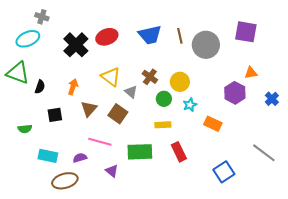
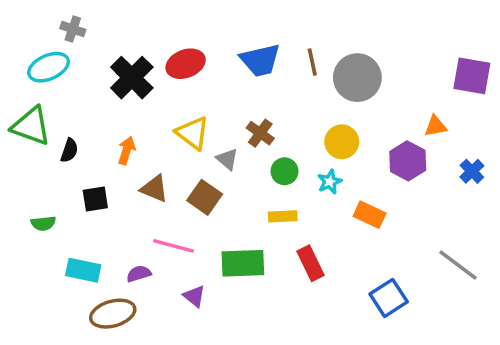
purple square: (246, 32) -> (472, 76), moved
yellow circle: (180, 82) -> (342, 142), moved
brown triangle: (89, 109) -> (154, 189), turned -48

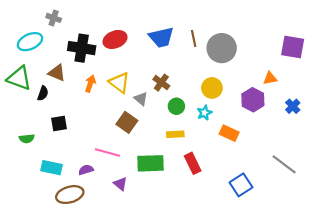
gray cross: (73, 29) -> (54, 18), moved
black cross: (132, 78) -> (82, 48), turned -36
orange arrow: (127, 150) -> (90, 84), moved
brown triangle: (154, 189) -> (57, 73), moved

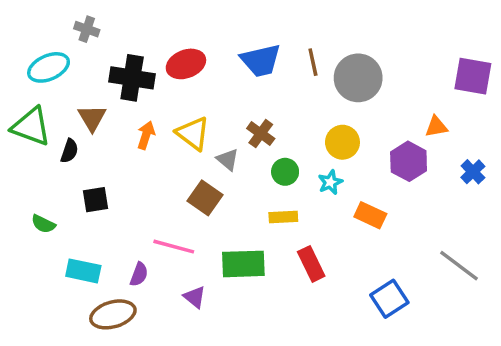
brown triangle: (57, 73) -> (92, 118), turned 36
green semicircle: (27, 139) -> (43, 224), turned 32
purple semicircle: (86, 170) -> (139, 274), turned 128

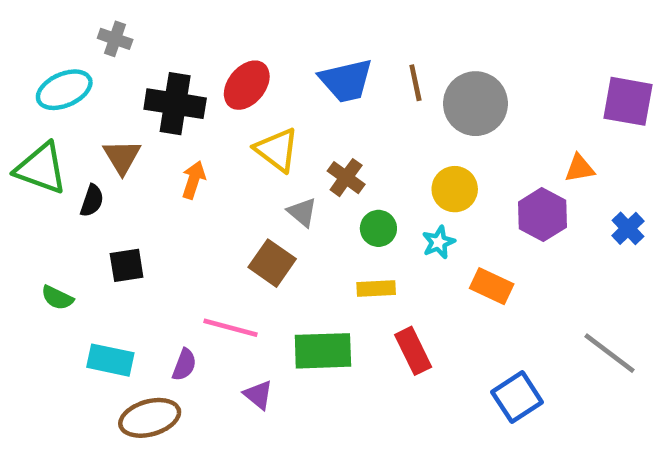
red ellipse: (186, 64) -> (247, 85), turned -30
yellow triangle: (193, 134) -> (277, 150), moved

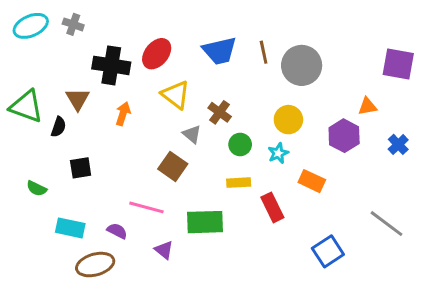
cyan ellipse: (64, 90) -> (31, 26), moved
red rectangle: (413, 351) -> (272, 207), moved
purple semicircle: (184, 365) -> (117, 231), turned -84

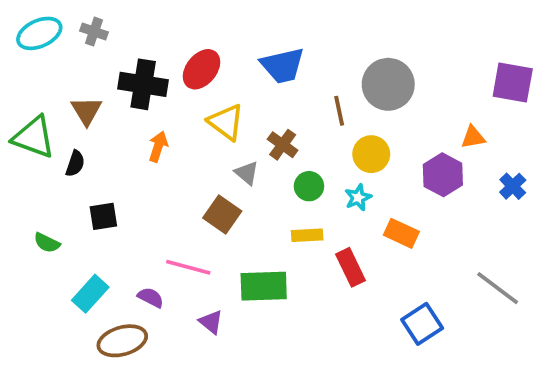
brown line: (264, 52) -> (339, 111), moved
brown triangle: (78, 99) -> (86, 111), moved
cyan rectangle: (70, 228) -> (90, 294), turned -60

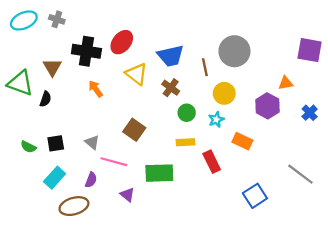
blue trapezoid: (283, 65) -> (171, 56), moved
orange arrow: (158, 147) -> (96, 89), turned -54
gray triangle: (247, 173) -> (92, 142), moved
black square: (103, 216) -> (56, 143), moved
purple semicircle: (151, 297) -> (91, 180), turned 84

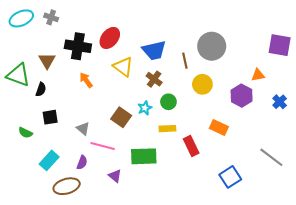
cyan star: (216, 120) -> (145, 108), moved
black square: (56, 143) -> (50, 117), moved

